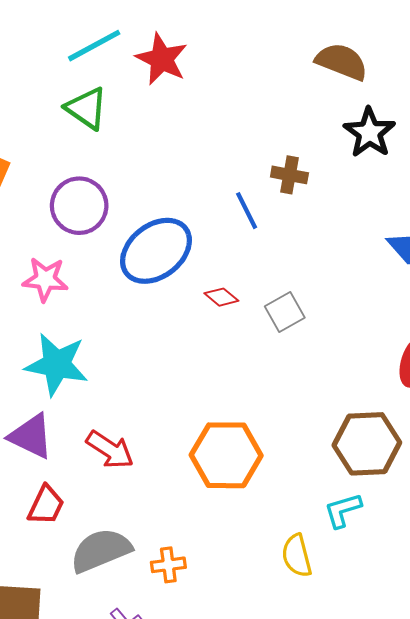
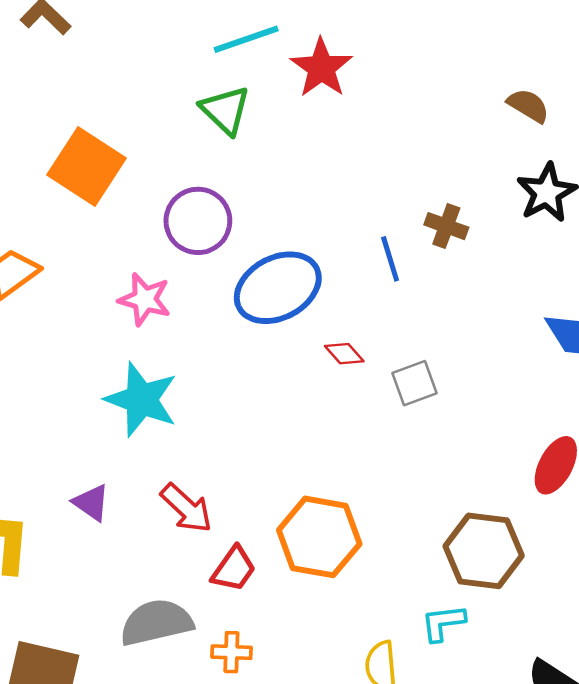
brown semicircle: (342, 62) -> (528, 106), size x0.7
purple triangle: (31, 436) -> (91, 503), moved, size x0.7
red trapezoid: (46, 505) -> (234, 569), moved

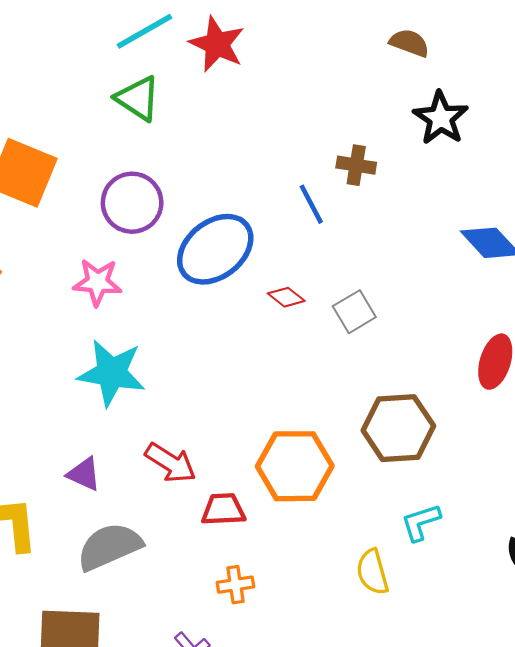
brown hexagon: (484, 551) -> (398, 428), moved
red trapezoid: (234, 569) -> (223, 509), turned -117
gray semicircle: (156, 622) -> (109, 547), moved

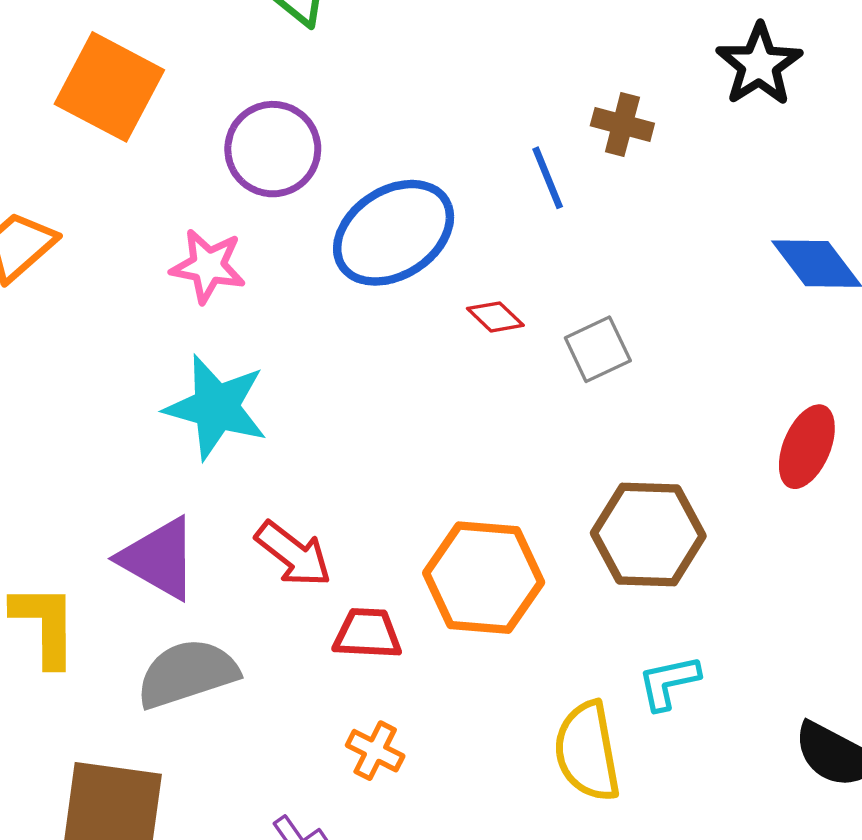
purple triangle: (84, 474) -> (159, 559), size x1.6
yellow semicircle: (372, 572) -> (587, 751), size x1.4
orange cross: (235, 585) -> (375, 751), turned 30

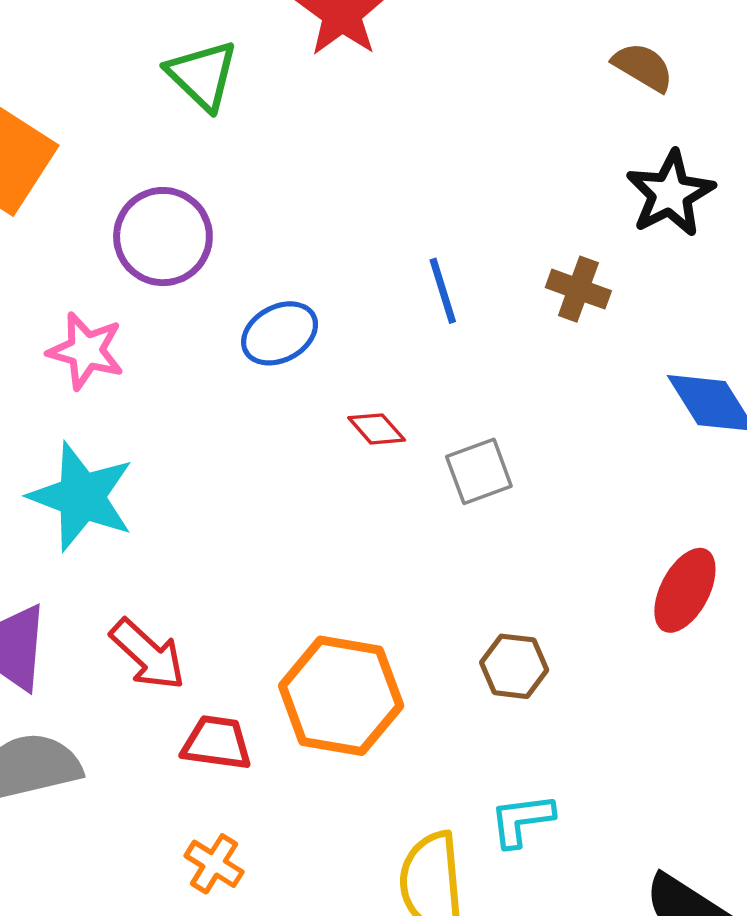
brown cross: (622, 125) -> (578, 289), moved
blue ellipse: (394, 233) -> (280, 333), size x0.6
brown hexagon: (648, 534) -> (514, 666), size x0.6

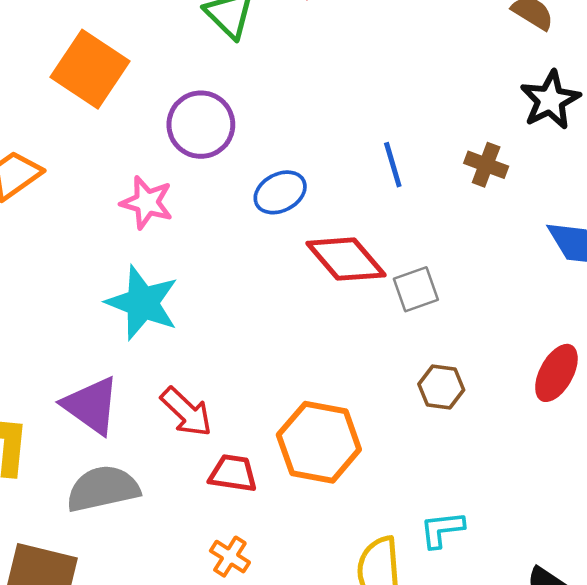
red diamond: (377, 429) -> (346, 259), size x2.0
brown hexagon: (514, 666) -> (441, 387), moved

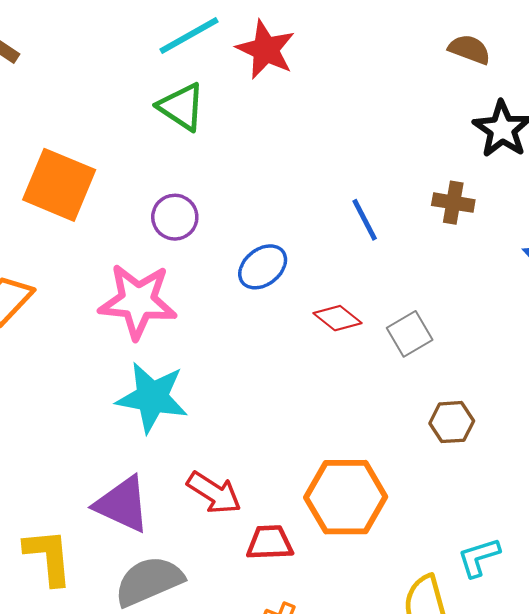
purple circle: (201, 125) -> (175, 217), size x0.7
pink star: (147, 203) -> (138, 301), size x1.5
red diamond: (346, 259) -> (337, 318), size x0.6

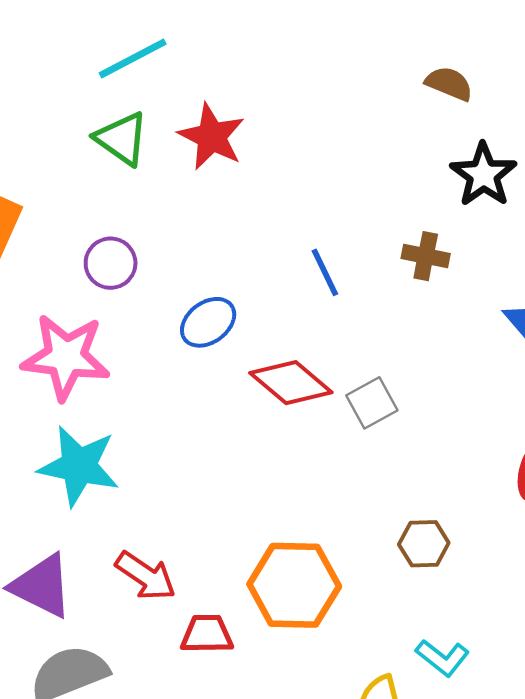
red star: (266, 50) -> (212, 137), moved
red diamond: (337, 318) -> (291, 383), size x1.5
brown hexagon: (452, 422) -> (424, 544), moved
cyan L-shape: (479, 557) -> (443, 658), turned -126

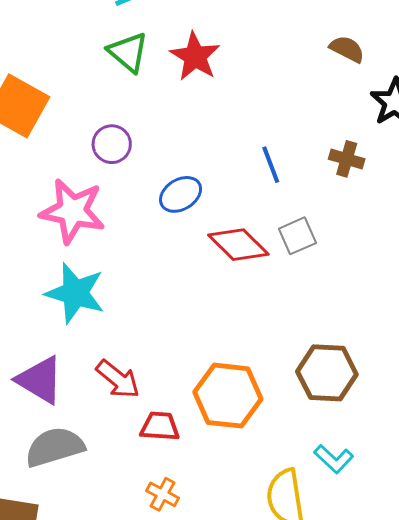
brown semicircle: (449, 84) -> (347, 49), moved
gray square: (372, 403) -> (297, 236), moved
brown hexagon: (424, 544) -> (327, 373), size x1.6

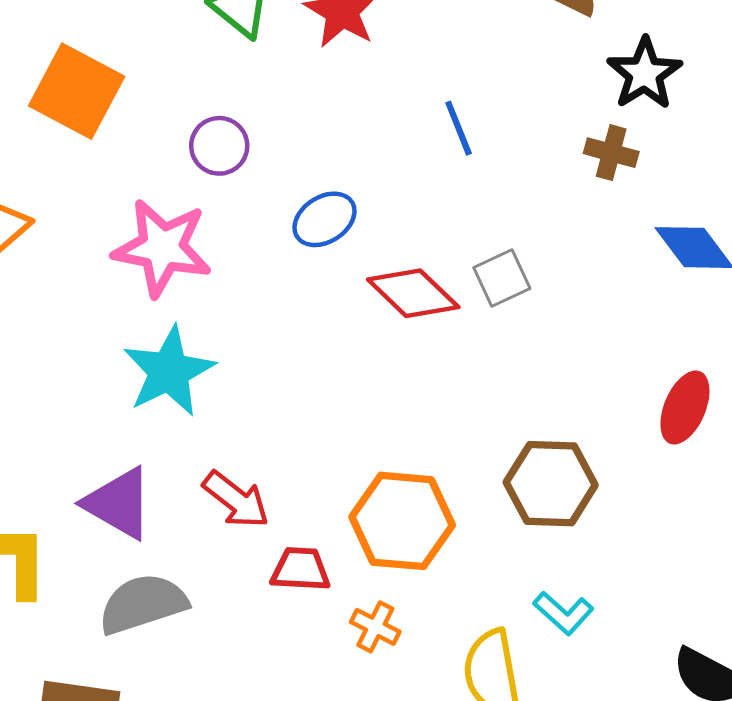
brown cross: (347, 159) -> (611, 153), moved
blue line: (271, 165) -> (459, 128), moved
cyan star: (75, 293) -> (169, 371), turned 30
orange cross: (163, 494) -> (375, 627), moved

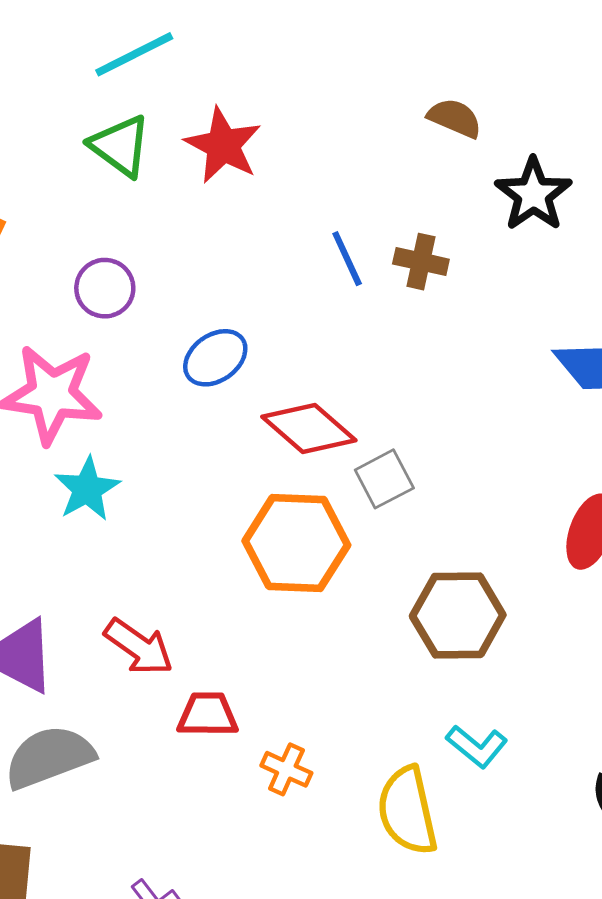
brown cross: (611, 153) -> (421, 262), moved
gray square: (502, 278) -> (384, 479), moved
cyan star: (169, 371) -> (87, 489), moved, size x0.7
orange hexagon: (402, 521) -> (296, 543), moved

